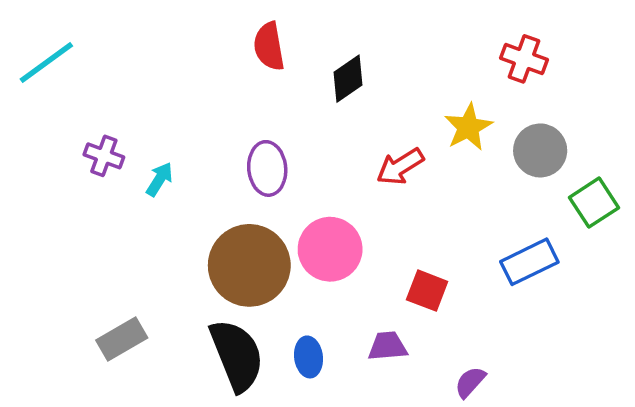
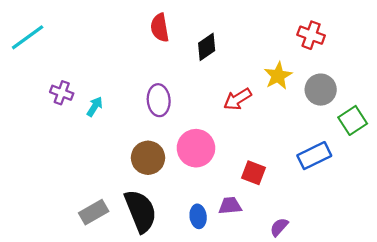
brown circle: (249, 265) -> (148, 158), size x0.7
gray rectangle: (122, 339) -> (94, 212), moved
blue ellipse: (309, 357) -> (198, 216), moved

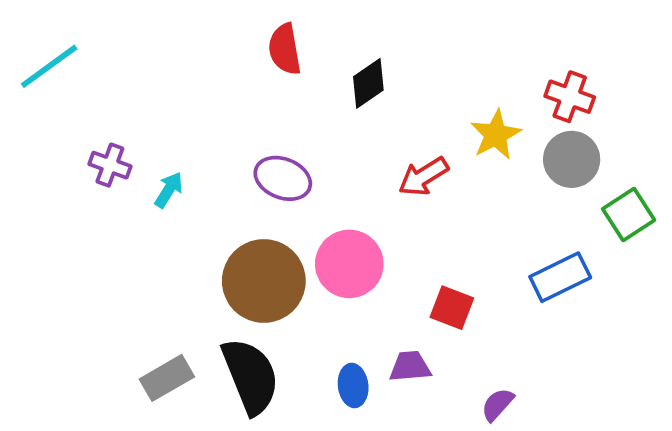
red cross: (311, 35) -> (570, 97), moved
purple ellipse: (159, 100) -> (283, 178), turned -64
brown circle: (148, 158) -> (264, 281), size x1.4

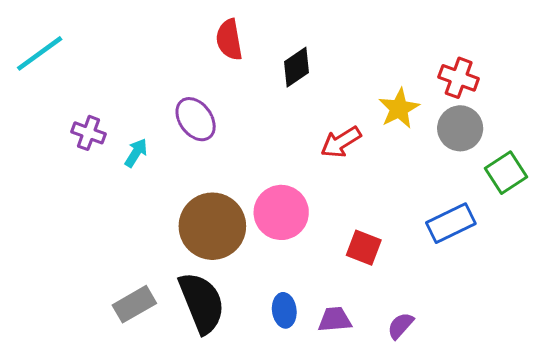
purple ellipse: (283, 178) -> (196, 119), moved, turned 33
purple trapezoid: (410, 366) -> (335, 320), moved

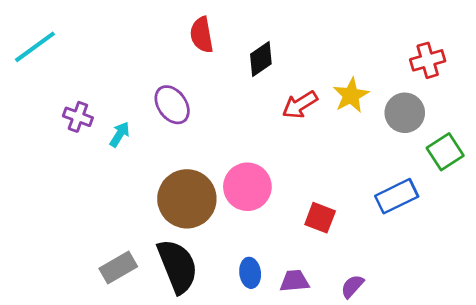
red cross: (459, 78) -> (428, 60), moved, turned -36
red arrow: (341, 142) -> (300, 105), moved

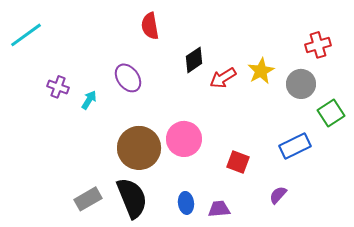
black diamond: (261, 59) -> (194, 60), moved
purple semicircle: (352, 286) -> (278, 195), moved

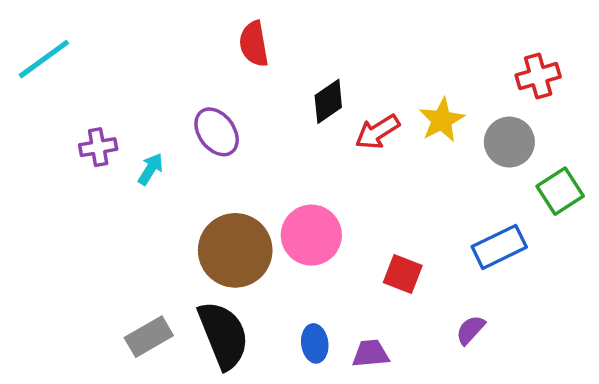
purple cross: (58, 87) -> (98, 147), turned -30

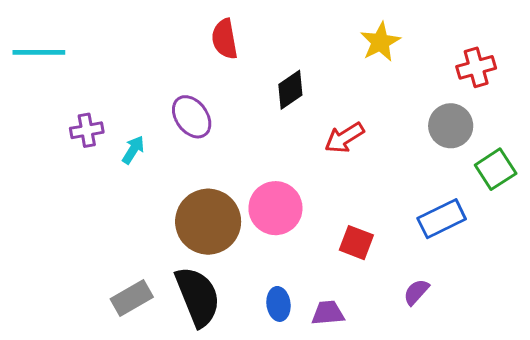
cyan line: (44, 59) -> (39, 52), turned 36
yellow star: (442, 120) -> (380, 42), moved
red arrow: (377, 132) -> (344, 138), moved

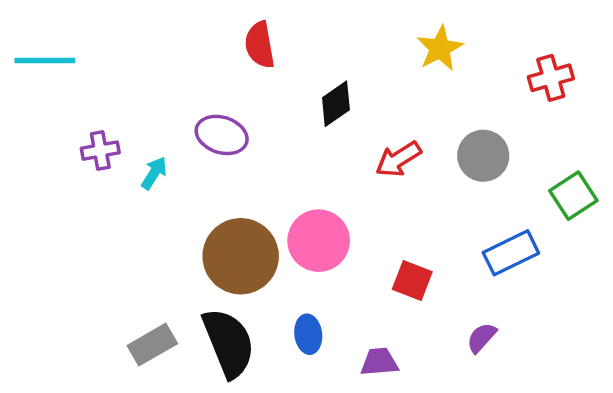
purple ellipse: (192, 117) -> (222, 135), turned -36
gray circle: (451, 126) -> (483, 156), moved
blue ellipse: (278, 304) -> (308, 334), moved

